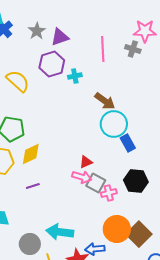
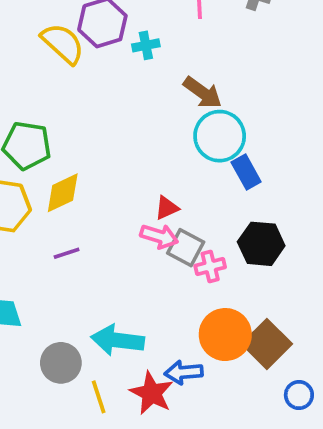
yellow semicircle: (18, 81) -> (63, 43), moved

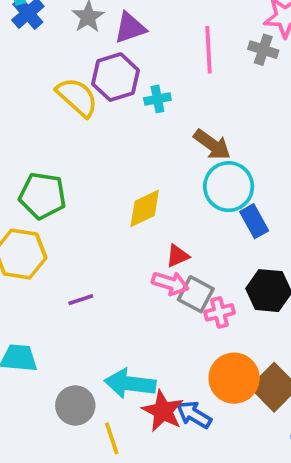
yellow diamond: (63, 193) -> (145, 208), moved
blue arrow: (184, 372) -> (194, 415), turned 36
red star: (152, 393) -> (163, 411), moved

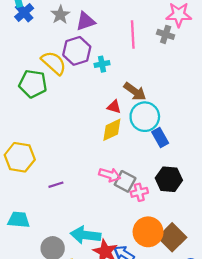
green pentagon: (42, 196) -> (33, 84), moved
yellow diamond: (145, 208) -> (112, 130), moved
red triangle: (177, 256) -> (114, 107), moved, turned 40

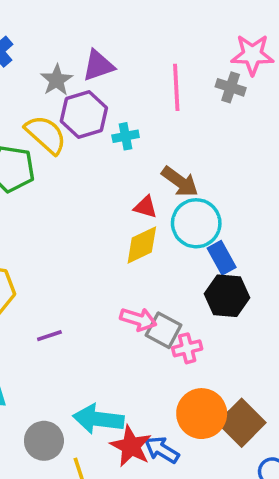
gray star: (60, 15) -> (57, 80), moved
black hexagon: (169, 179) -> (227, 296), moved

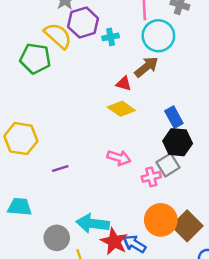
brown arrow: (180, 182) -> (146, 67), turned -75
cyan circle: (196, 223) -> (158, 36), moved
yellow diamond: (142, 245) -> (121, 109), turned 60
gray square: (164, 330) -> (168, 165), moved, turned 30

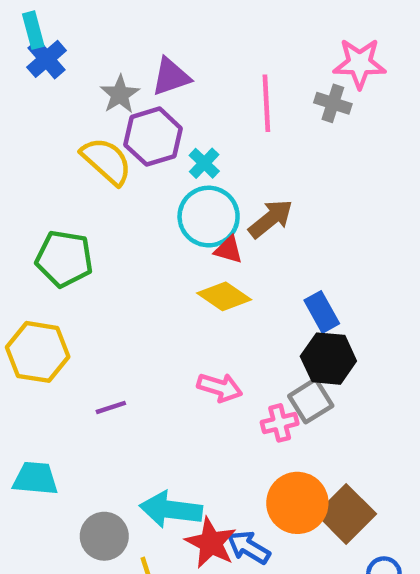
cyan circle: (158, 36) -> (209, 217), moved
cyan cross: (111, 37) -> (204, 163), turned -35
green pentagon: (35, 58) -> (64, 259), moved

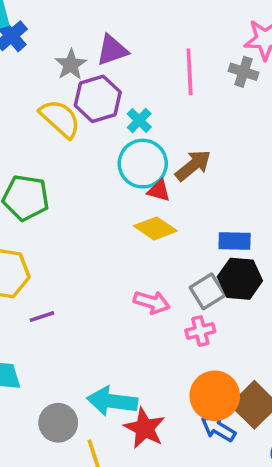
blue rectangle: (322, 312) -> (235, 241), turned -60
gray square: (311, 401) -> (208, 291), moved
purple line: (111, 407) -> (42, 317), moved
blue arrow: (249, 547) -> (218, 428), moved

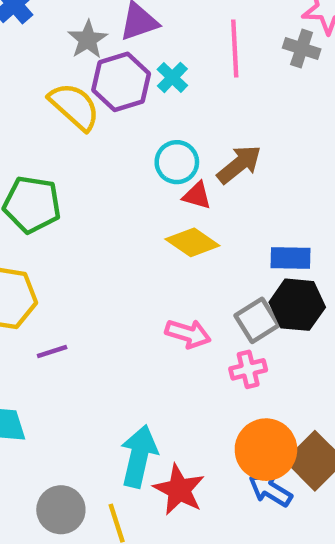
cyan cross: (139, 120) -> (172, 77), moved
cyan circle: (143, 164) -> (177, 162), size x0.7
cyan arrow: (112, 401) -> (139, 456), turned 96
gray circle: (58, 423) -> (61, 510), moved

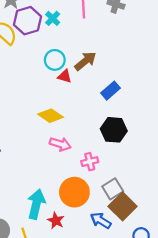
yellow diamond: (192, 242) -> (50, 116), moved
blue rectangle: (290, 258) -> (111, 91), moved, turned -42
gray square: (257, 320) -> (113, 189), moved
orange circle: (266, 450) -> (74, 192), moved
red star: (179, 490) -> (56, 221), size x0.7

